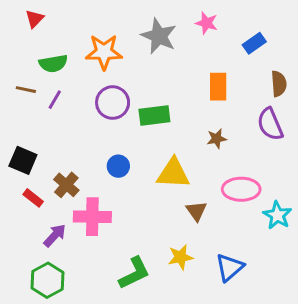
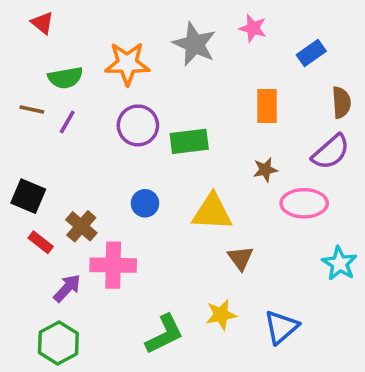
red triangle: (35, 19) -> (42, 23), turned -36
purple semicircle: (270, 124) -> (331, 152), turned -108
pink ellipse: (241, 189) -> (304, 203), moved

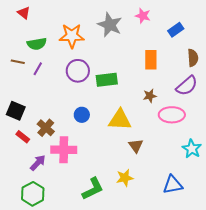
blue triangle: (281, 327) -> (173, 185), moved, turned 30

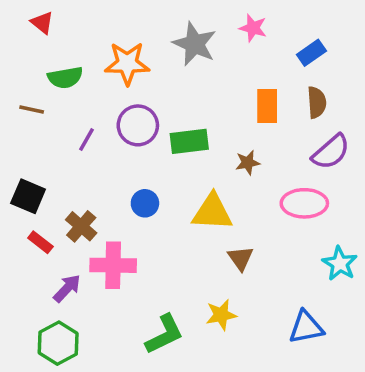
brown semicircle: (193, 58) -> (317, 102), moved
purple line: (38, 69) -> (86, 140), moved
brown star: (150, 96) -> (248, 163), moved

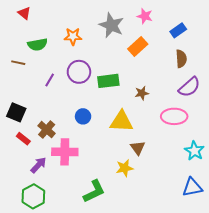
orange star: (127, 63) -> (73, 36), size x0.7
orange rectangle: (267, 106) -> (138, 47), moved, turned 48
yellow star: (221, 315) -> (125, 168), moved
blue triangle: (306, 327) -> (192, 187), moved

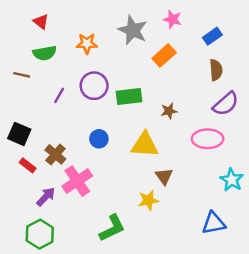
red triangle: (24, 13) -> (41, 22), moved
pink cross: (65, 152) -> (77, 181), turned -35
blue triangle: (192, 187) -> (214, 223), moved

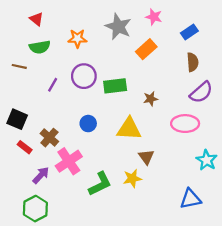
green L-shape: (112, 228) -> (100, 184), moved

